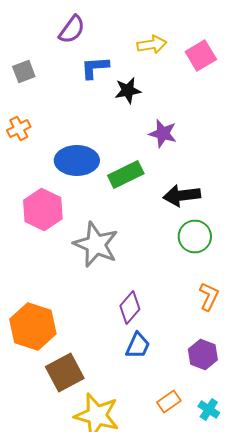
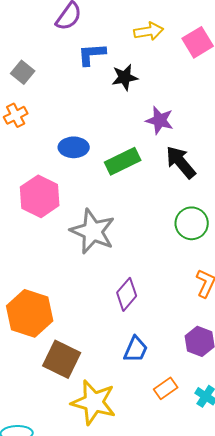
gray square: (24, 72) -> (23, 72), moved, turned -30
blue ellipse: (77, 160) -> (74, 147), size x0.7
black arrow: (182, 196) -> (181, 162), moved, turned 57
blue trapezoid: (138, 346) -> (136, 349), moved
brown square: (65, 372) -> (62, 359), turned -36

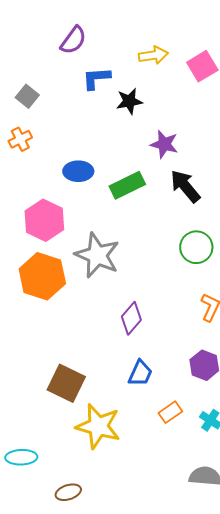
orange hexagon: (30, 313) -> (42, 276), moved

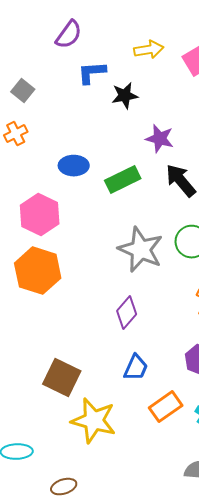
gray star: (97, 255) -> (141, 250), moved
orange rectangle: (170, 412) -> (166, 407), size x1.4

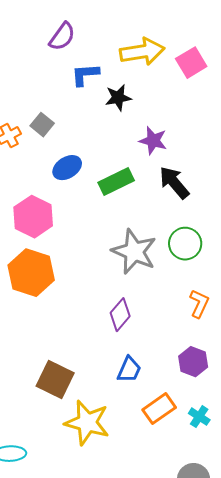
yellow arrow: (149, 50) -> (142, 52), size x1.5
gray square: (23, 91) -> (42, 125), moved
blue ellipse: (74, 166) -> (67, 168), turned -32

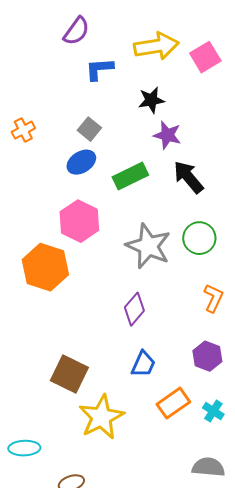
black star: (118, 98) -> (151, 100), moved
gray square: (42, 125) -> (89, 129), moved
pink hexagon: (33, 217) -> (79, 221), moved
yellow star: (87, 423) -> (101, 417), turned 30

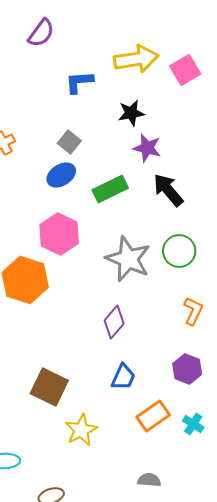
purple semicircle: (76, 31) -> (41, 33), moved
yellow star: (101, 417) -> (81, 430), size x0.7
gray semicircle: (208, 467) -> (149, 480), moved, size x0.7

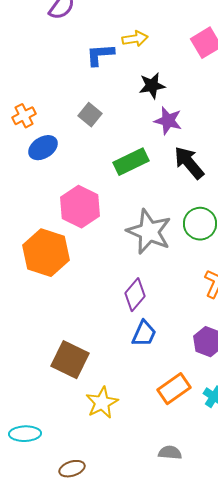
yellow arrow: (136, 59) -> (135, 39), moved, size x0.6
blue ellipse: (61, 175) -> (43, 148), moved
blue trapezoid: (123, 377) -> (144, 334), moved

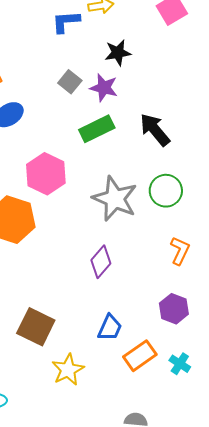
gray square: (90, 115) -> (70, 82), moved
purple star: (168, 121) -> (104, 88), moved
blue trapezoid: (144, 334) -> (110, 328), moved

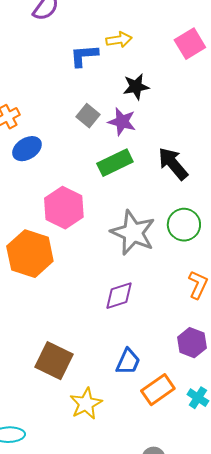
purple diamond: (101, 262) -> (119, 296), turned 32

